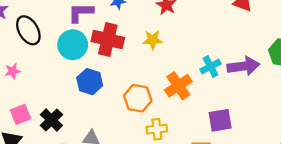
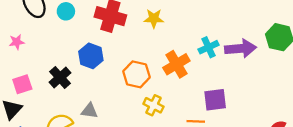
cyan circle: (73, 45) -> (66, 11), moved, size x0.6
black cross: (51, 120) -> (60, 78), moved
yellow cross: (157, 129) -> (153, 105), turned 30

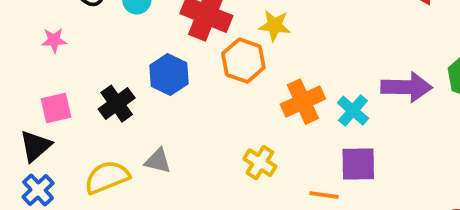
cyan cross: (208, 47) -> (353, 111), moved, turned -30
orange hexagon: (136, 74) -> (243, 61), moved

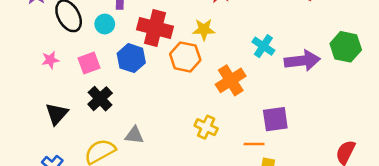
blue hexagon: (169, 74) -> (131, 58), moved
pink square: (56, 108) -> (89, 63), moved
cyan cross: (353, 111) -> (263, 46), moved
black triangle: (35, 146) -> (57, 114), moved

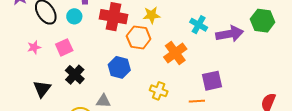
blue hexagon: (131, 58) -> (119, 67), moved

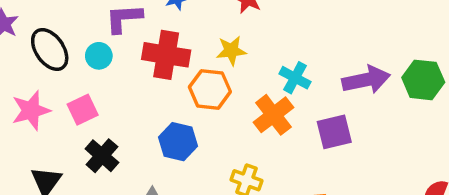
green hexagon: (263, 21) -> (423, 80), moved
cyan cross: (199, 25) -> (295, 78), moved
pink star: (34, 47) -> (31, 110), size x1.6
purple square: (212, 81) -> (334, 132), moved

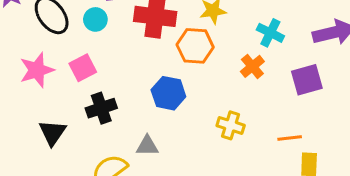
orange cross: (273, 115) -> (252, 66), size x0.7
black cross: (102, 156) -> (101, 108), turned 32

